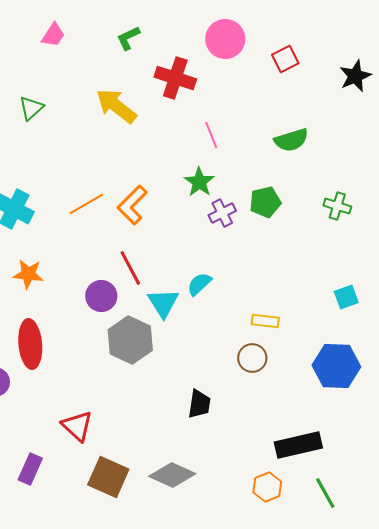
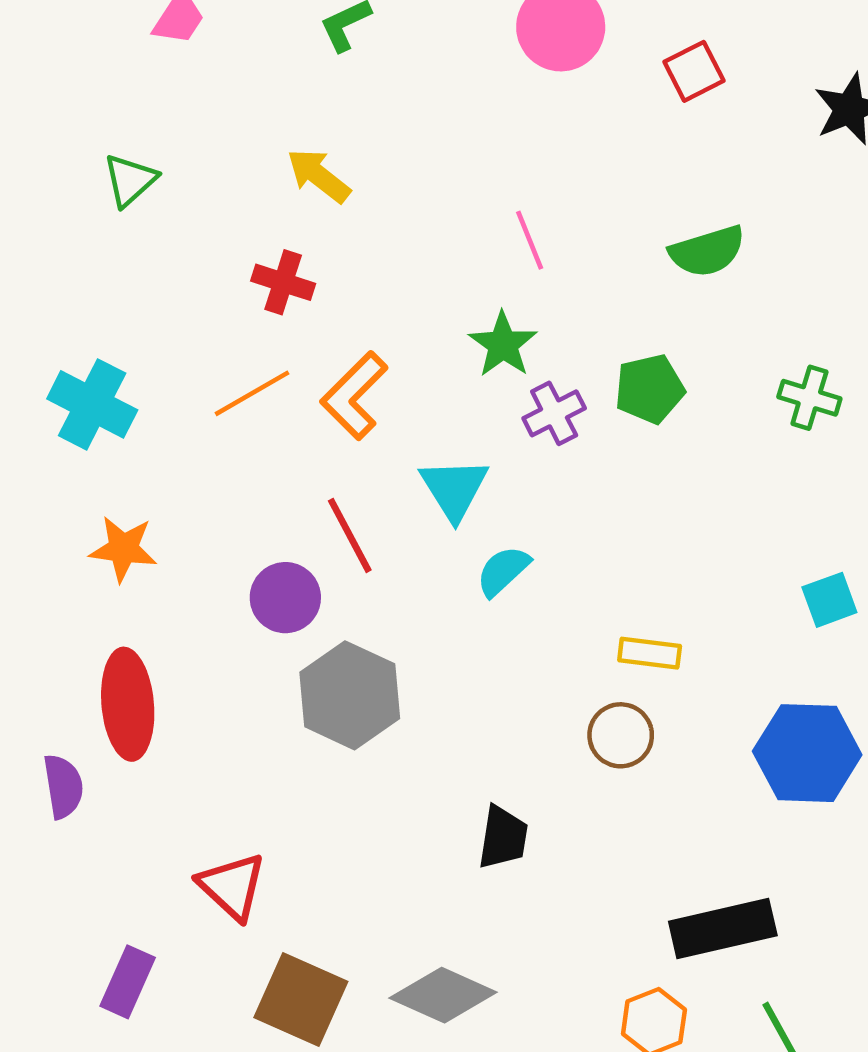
red cross: (175, 78) -> (283, 282), moved, size x0.7
yellow arrow: (116, 106) -> (319, 176), size x0.7
cyan triangle: (163, 303) -> (454, 489), moved

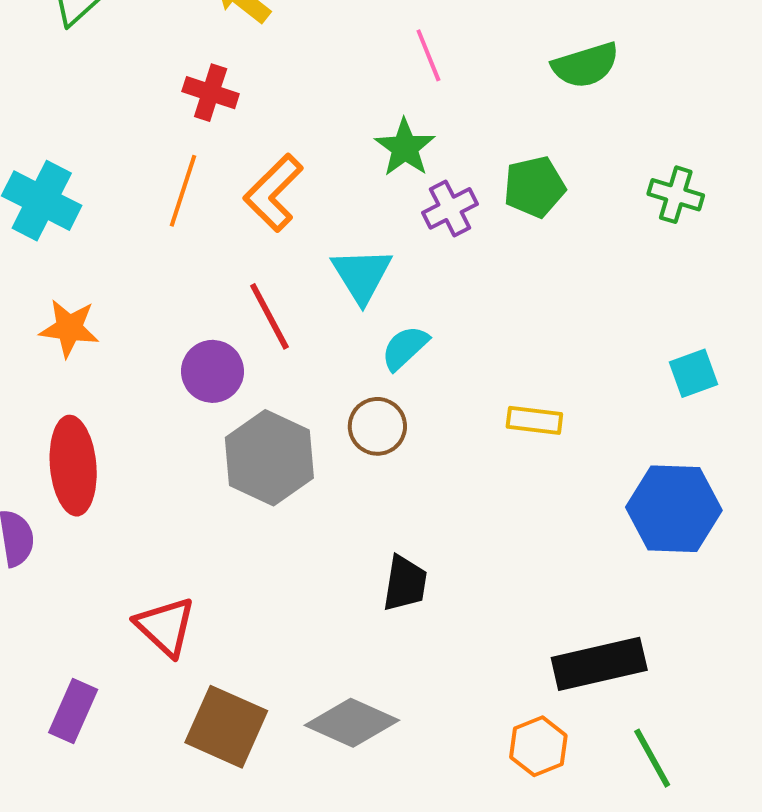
orange line: (252, 393) -> (183, 191), turned -42
brown circle: (621, 735) -> (377, 426), moved

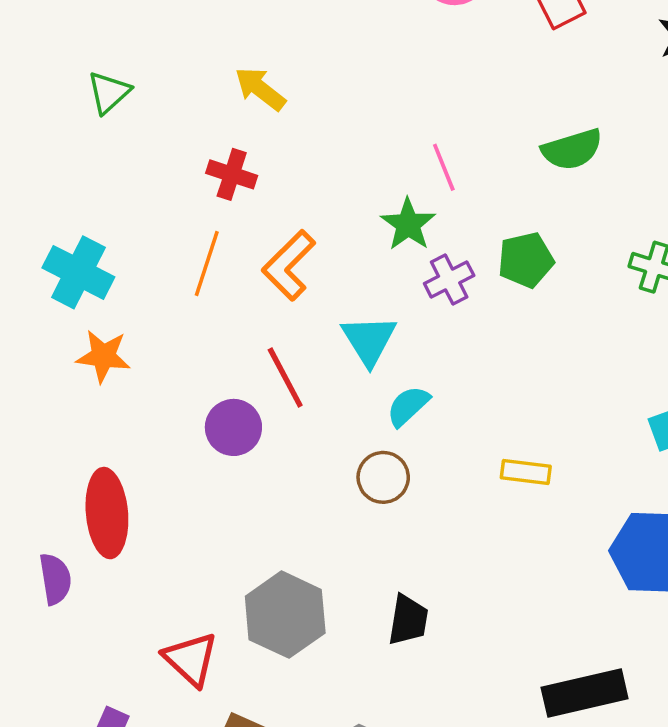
pink line: (428, 55) -> (444, 167), moved
orange star: (69, 328) -> (103, 356), moved
gray hexagon: (269, 458) -> (285, 615), moved

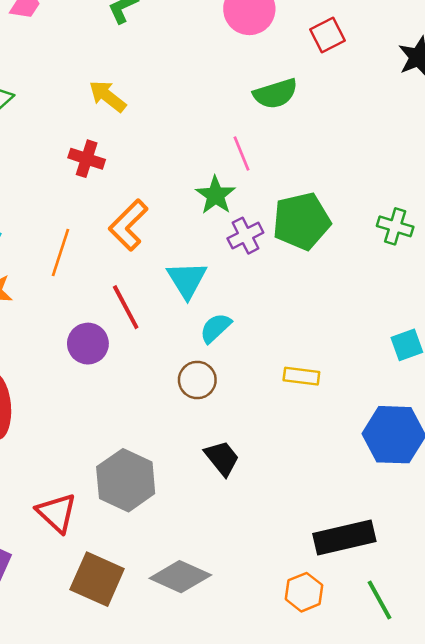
green semicircle: (572, 149) -> (275, 94), moved
green pentagon: (526, 260) -> (301, 221), size x1.4
orange line: (207, 264) -> (61, 252), moved
black trapezoid: (408, 620) -> (222, 458), moved, turned -48

